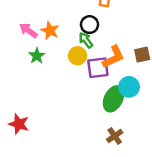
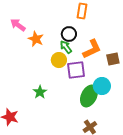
pink arrow: (28, 31) -> (18, 25), moved
green star: (37, 56) -> (40, 92), moved
orange L-shape: (113, 57) -> (92, 49), moved

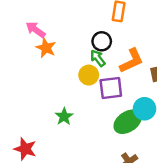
orange star: (36, 39) -> (46, 48), moved
green ellipse: (89, 96) -> (128, 122), turned 30

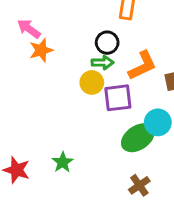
orange star: (46, 48) -> (41, 50), turned 30
green arrow: (98, 58) -> (103, 63), turned 126
green star: (64, 117) -> (63, 162), moved

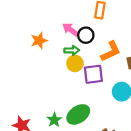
pink arrow: (29, 29) -> (71, 30), moved
green arrow: (103, 63) -> (72, 50), moved
green ellipse: (138, 138) -> (78, 114), moved

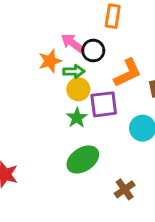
orange star: (39, 41) -> (50, 61), moved
green star: (54, 120) -> (77, 118), moved

